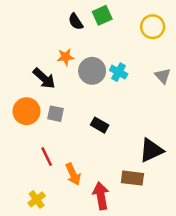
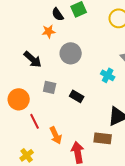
orange star: (66, 57) -> (49, 31), moved
cyan cross: (119, 72) -> (108, 75), moved
orange circle: (26, 111) -> (19, 99), moved
gray square: (55, 114) -> (50, 87), moved

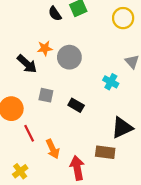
orange star: (49, 31) -> (45, 48), moved

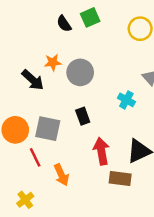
gray square: (46, 95) -> (48, 129), moved, size x1.5
black rectangle: (76, 105) -> (83, 116), moved, turned 40
red arrow: (77, 168) -> (101, 151), moved

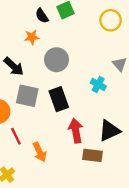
orange star: (53, 62) -> (32, 37), moved
black rectangle: (83, 116) -> (59, 99), size x1.5
gray square: (48, 129) -> (27, 96), moved

